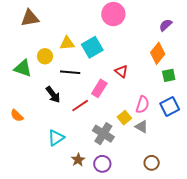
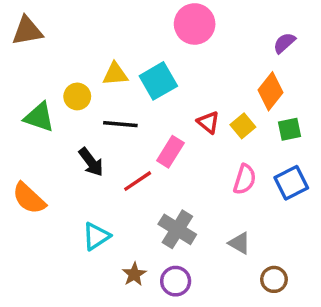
brown triangle: (30, 18) -> (27, 31), moved
orange semicircle: (17, 116) -> (29, 198), size x1.5
yellow square: (124, 118) -> (243, 126), moved
gray triangle: (142, 127) -> (239, 243), moved
brown circle: (152, 163) -> (274, 279), moved

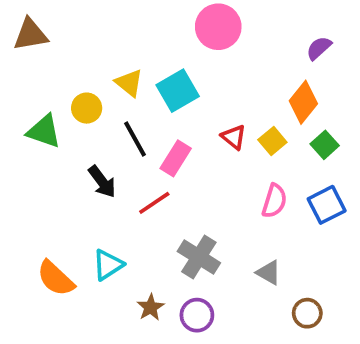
yellow triangle: (115, 74) -> (129, 83), turned 44
black line: (120, 124) -> (135, 139), turned 56
green square: (290, 129) -> (325, 145), turned -30
pink rectangle: (170, 152) -> (176, 158), moved
orange semicircle: (29, 198) -> (56, 278), moved

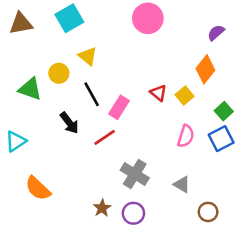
cyan square: (178, 91) -> (69, 18), moved
green square: (325, 145) -> (224, 111), moved
cyan triangle: (108, 265) -> (16, 141), moved

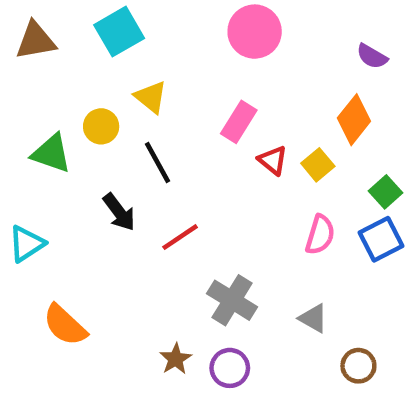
purple semicircle: (216, 33) -> (372, 56), turned -108
pink rectangle: (119, 107) -> (239, 122), moved

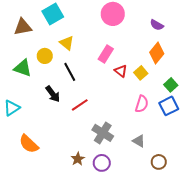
brown triangle: (36, 41) -> (23, 27), moved
purple semicircle: (372, 56) -> (157, 25), moved

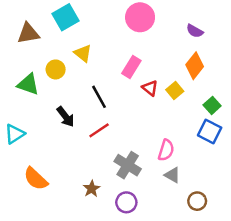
black line: (70, 72) -> (99, 97), moved
pink semicircle: (142, 104) -> (166, 150), moved
blue square: (169, 106) -> (210, 132), turned -36
brown star: (78, 159) -> (92, 189), moved

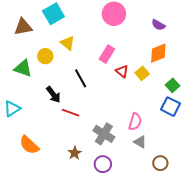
orange diamond: (195, 66) -> (158, 53), turned 30
red line: (99, 130) -> (71, 113), moved, turned 54

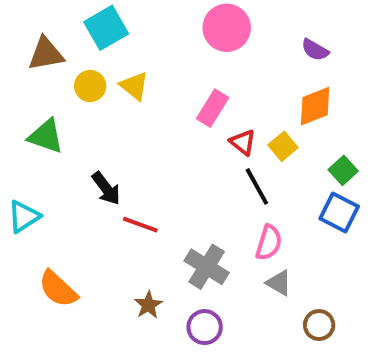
yellow circle: (45, 56) -> (90, 86), moved
black line: (81, 78) -> (257, 186), moved

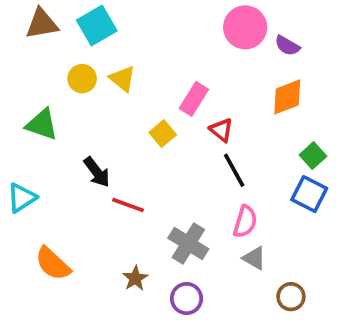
pink circle: (227, 28) -> (245, 27), moved
brown triangle: (46, 54) -> (42, 24), moved
yellow square: (283, 146) -> (163, 134), moved

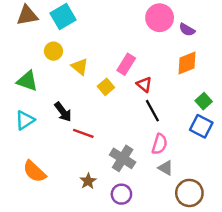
yellow triangle: (122, 79) -> (80, 67), moved
cyan triangle: (22, 198) -> (25, 120), moved
brown circle: (291, 297) -> (189, 193), size x1.5

